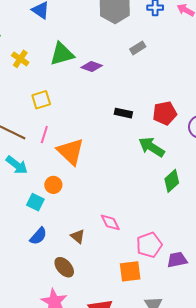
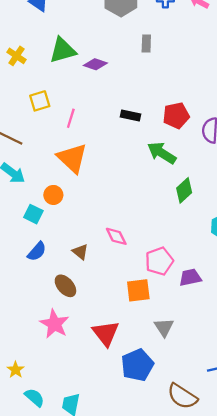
gray rectangle: (138, 48) -> (146, 44), turned -56
pink line: (44, 135) -> (71, 118), moved

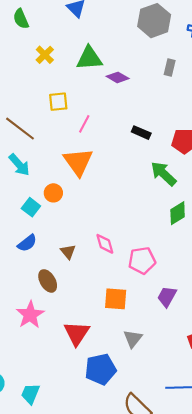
pink pentagon: (159, 261) -> (142, 261), moved
purple trapezoid: (190, 277) -> (167, 297), turned -60

